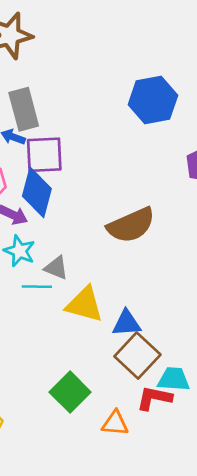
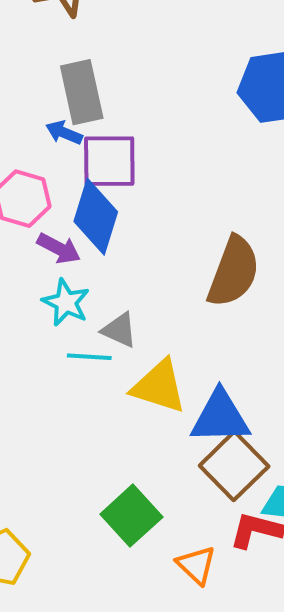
brown semicircle: (131, 225) -> (233, 272), turned -48
blue triangle: (127, 323) -> (220, 417), size x1.4
orange triangle: (115, 423) -> (196, 565), turned 36

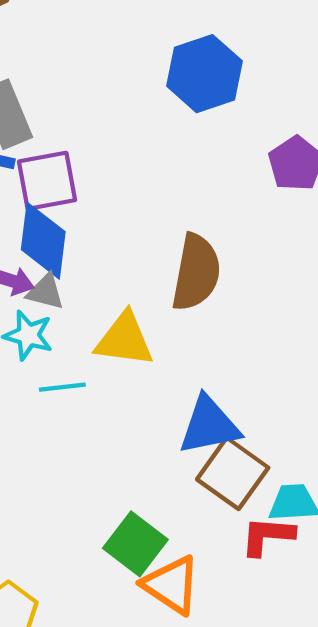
gray triangle: (119, 330) -> (45, 292), moved
yellow triangle: (159, 386) -> (124, 340), moved
orange triangle: (196, 565) -> (171, 585), moved, size x1.4

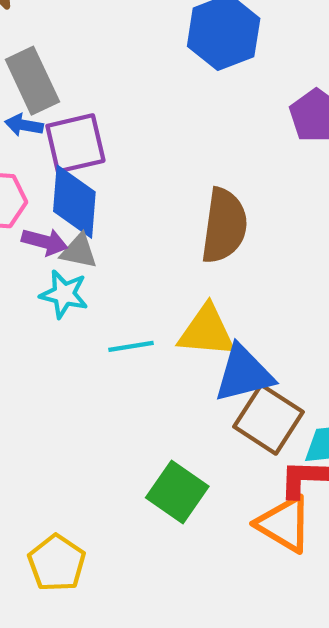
yellow triangle: (124, 340) -> (207, 331), moved
cyan line: (62, 387) -> (131, 346), moved
orange triangle: (171, 585) -> (284, 524), moved

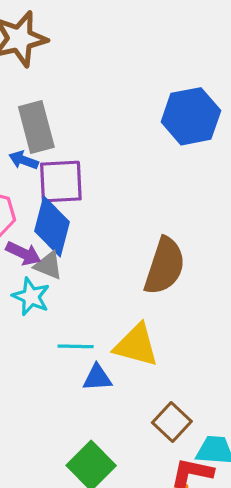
blue triangle: (244, 374) -> (97, 378), moved, size x0.6
brown square: (269, 419) -> (172, 422), size x0.7

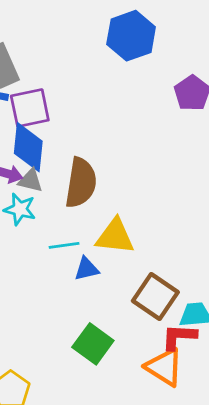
brown semicircle: (165, 266) -> (81, 183), moved
brown square: (172, 422) -> (155, 296), size x1.4

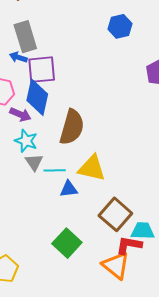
blue hexagon: (131, 36) -> (120, 26), size x0.7
gray triangle: (30, 181) -> (34, 162), moved, turned 36

